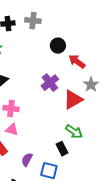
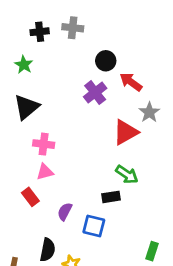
purple cross: (50, 83) -> (95, 93), moved
pink triangle: (12, 130) -> (45, 172), turned -32
black rectangle: (62, 149) -> (111, 197), turned -72

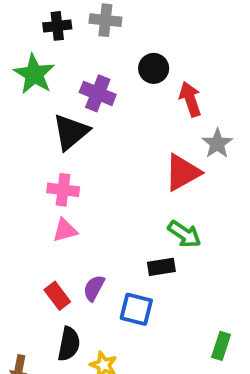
green star: (24, 65) -> (34, 74), size x1.5
red arrow: (131, 82) -> (190, 99), turned 35
purple cross: (95, 93) -> (98, 93), moved, turned -30
black triangle: (26, 107) -> (71, 132), moved
red rectangle: (30, 197) -> (57, 296), moved

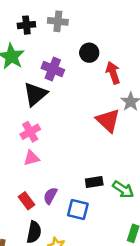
red triangle: (183, 172) -> (108, 120), turned -48
pink cross: (63, 190) -> (30, 132), turned -36
green arrow: (184, 234) -> (123, 189), moved

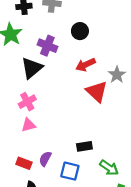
red arrow: (113, 73) -> (86, 65), moved, turned -96
green arrow: (123, 189) -> (109, 168), moved
red rectangle: (26, 201) -> (24, 163), turned -32

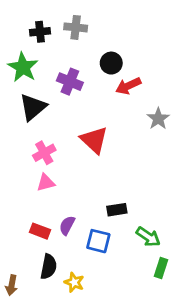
red arrow: (86, 65) -> (128, 86), moved
black triangle: (32, 68) -> (33, 107), moved
red triangle: (97, 92) -> (94, 140), moved

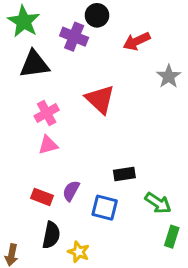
black circle: (111, 63) -> (97, 15), moved
black triangle: (33, 107) -> (34, 64), turned 32

